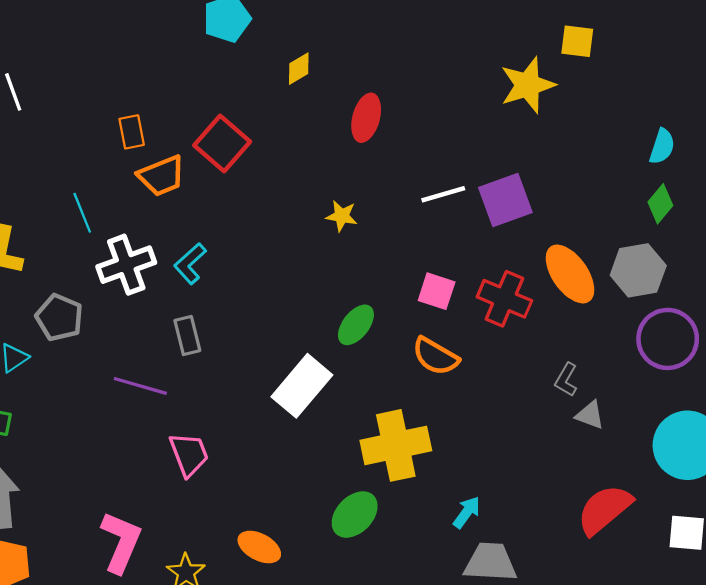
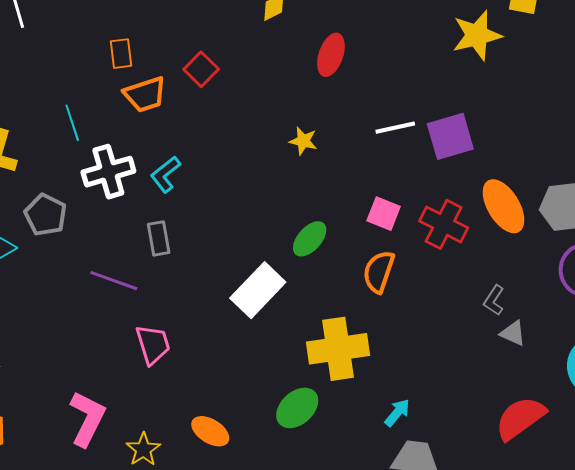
red square: (222, 144) -> (201, 69), size x0.7
orange semicircle: (436, 356) -> (379, 272), turned 75

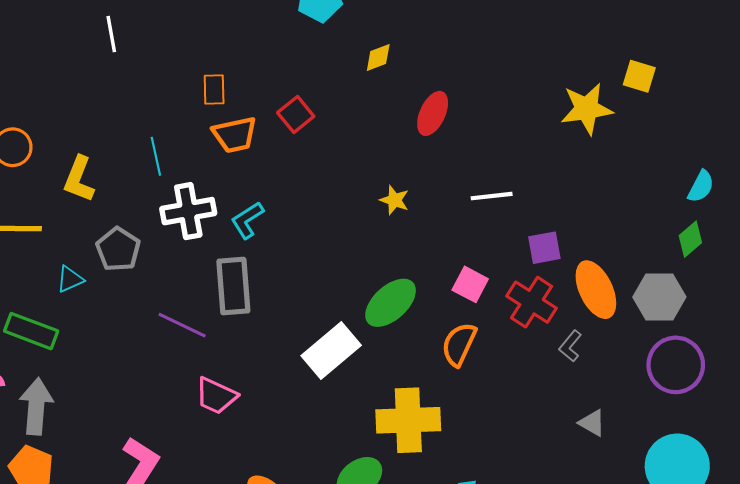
purple square: (450, 136) -> (544, 248), moved, size x0.7
gray rectangle: (159, 238) -> (233, 286), size x1.6
green ellipse: (310, 239) -> (391, 303), size x1.4
gray L-shape: (494, 300) -> (570, 346), moved
pink trapezoid: (153, 344) -> (216, 396), turned 126

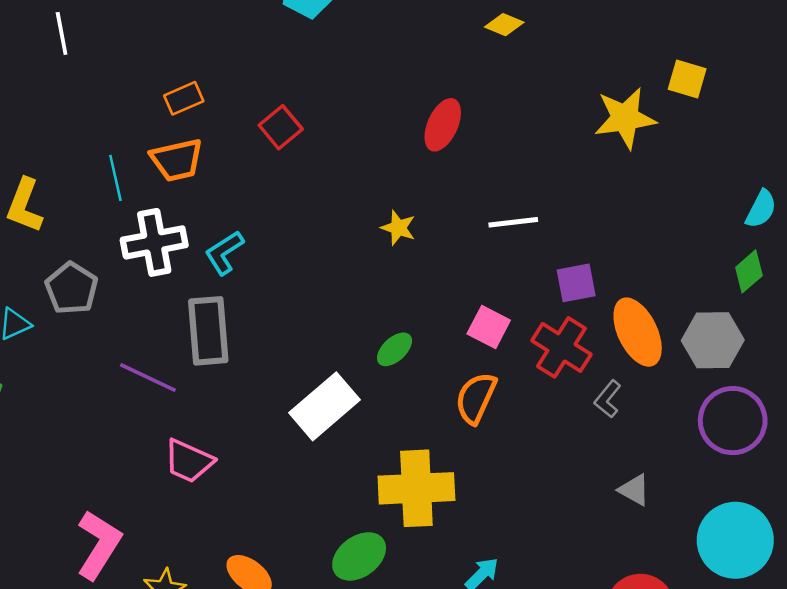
yellow diamond: (378, 58) -> (504, 25), moved, turned 44
orange rectangle: (214, 90) -> (184, 98), turned 68
orange trapezoid: (235, 135) -> (177, 160), moved
green ellipse: (391, 303) -> (394, 349), size x0.6

